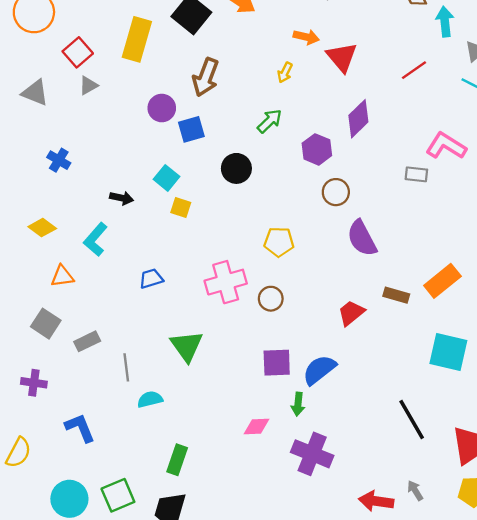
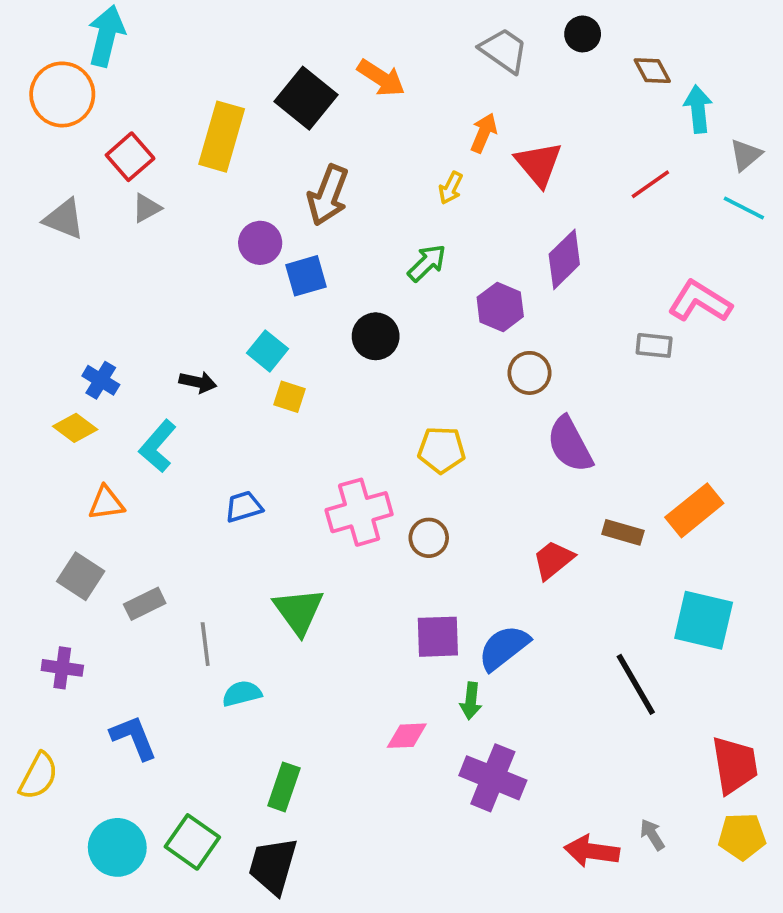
orange arrow: (306, 37) -> (484, 133), turned -80
blue cross: (59, 160) -> (101, 380), moved
black line: (412, 419) -> (636, 684), moved
green square: (118, 495) -> (192, 842), turned -32

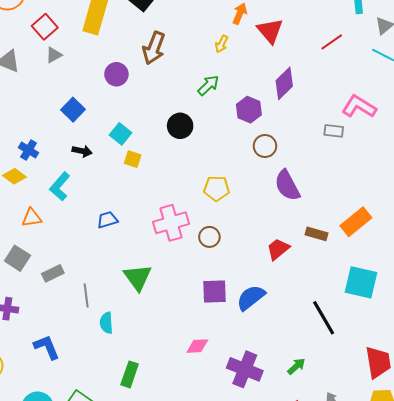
blue square: (306, 276) -> (73, 110), moved, turned -30
cyan semicircle: (242, 694) -> (106, 323), turned -80
green arrow: (471, 701) -> (296, 366), moved, turned -138

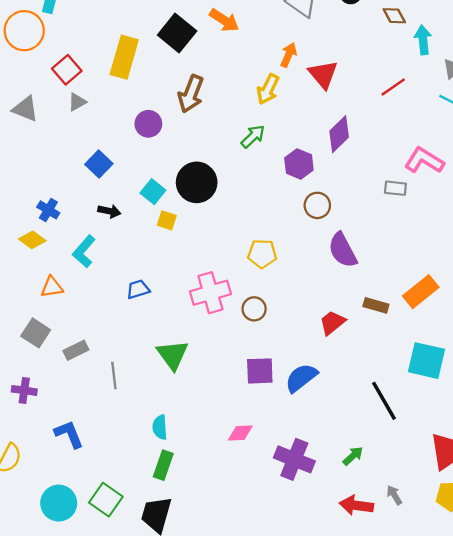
yellow arrow: (222, 44) -> (268, 89), size x1.5
black circle: (180, 126) -> (197, 182), moved, size x1.4
cyan semicircle: (106, 323) -> (160, 427), moved

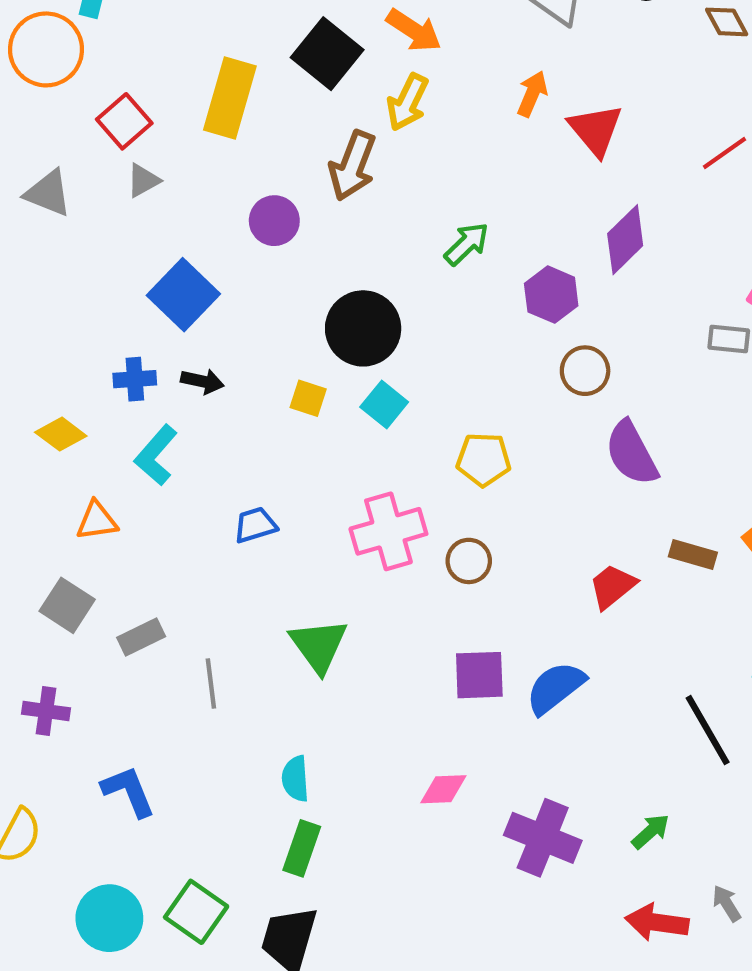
yellow arrow: (268, 89) -> (407, 102), moved
blue square: (99, 164) -> (183, 295), size x1.4
cyan square: (153, 192) -> (384, 405), moved
blue cross: (48, 210) -> (135, 379), moved, turned -35

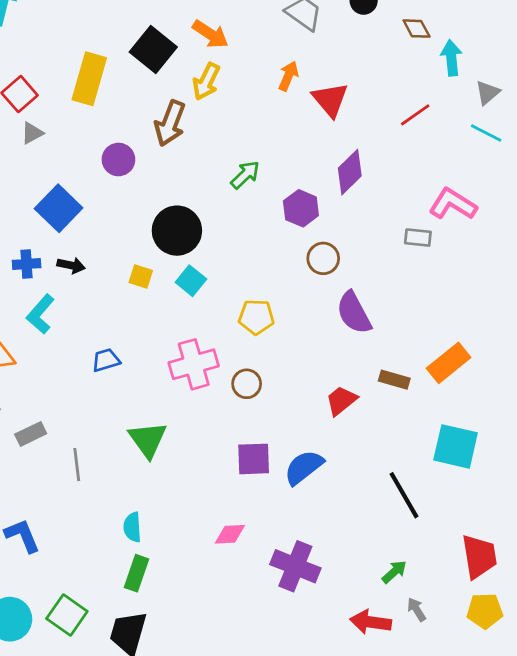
green arrow: (651, 831) -> (394, 572), moved

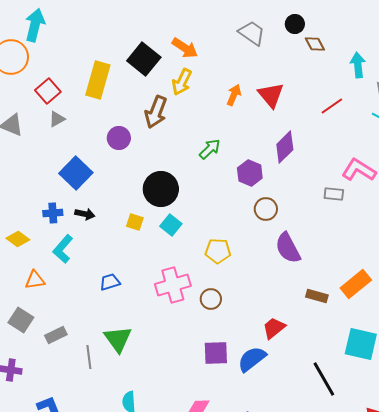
brown diamond: (417, 29) -> (315, 44), moved
orange arrow: (288, 76) -> (234, 95), moved
red trapezoid: (341, 400) -> (274, 328), moved
green triangle: (148, 439) -> (118, 339), moved

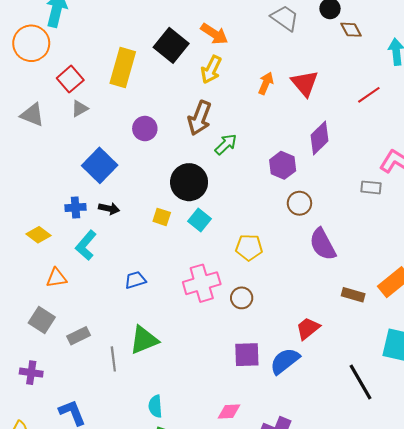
brown arrow: (156, 112) -> (200, 118), moved
green arrow: (210, 149) -> (226, 144), moved
green triangle: (118, 339) -> (144, 340), turned 44

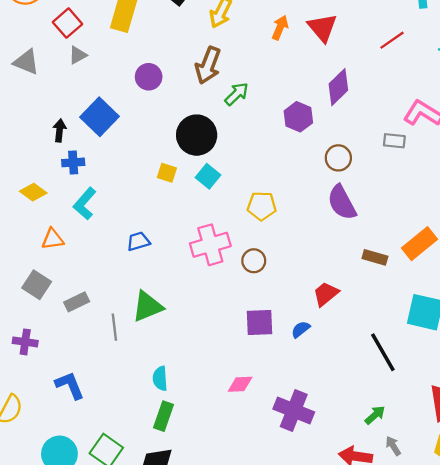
brown circle: (299, 203) -> (338, 158), moved
black arrow: (109, 208) -> (59, 130), moved, turned -96
blue semicircle: (285, 361) -> (301, 329), size x0.6

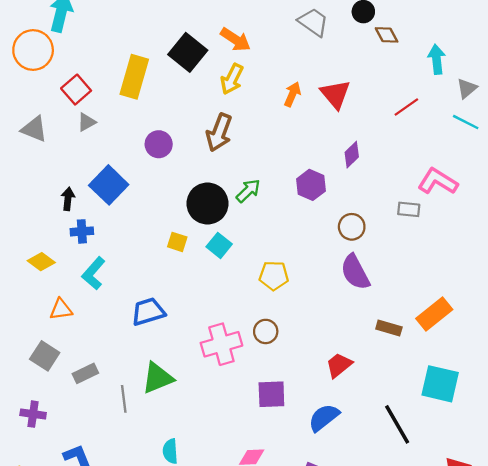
purple diamond: (338, 87) -> (352, 155), size x0.7
green arrow: (237, 94) -> (248, 191), moved
blue trapezoid: (138, 241) -> (148, 312), size x1.4
pink cross: (210, 245) -> (221, 344), moved
blue semicircle: (301, 329) -> (324, 418), moved, size x1.6

